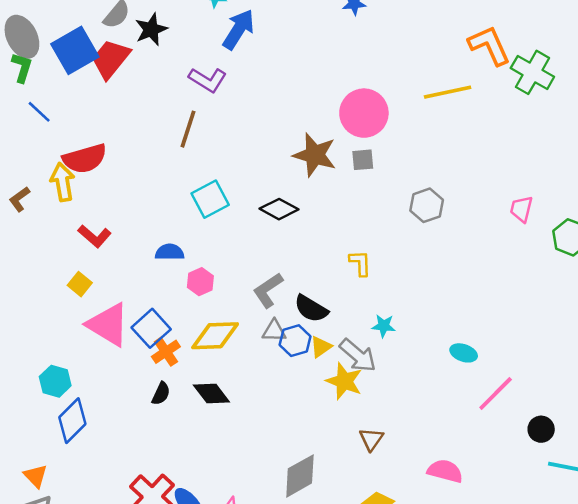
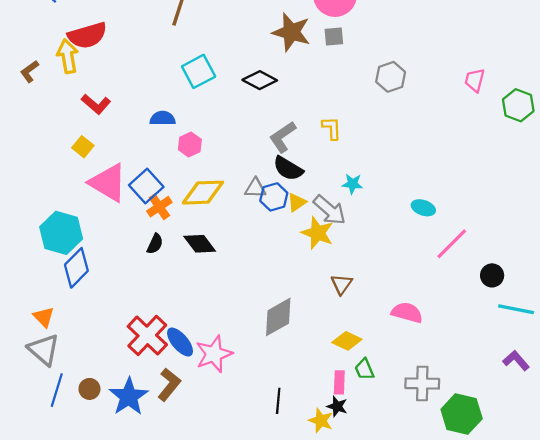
gray L-shape: (268, 290) -> (283, 137), moved
cyan hexagon: (55, 381) -> (61, 233), size x1.5

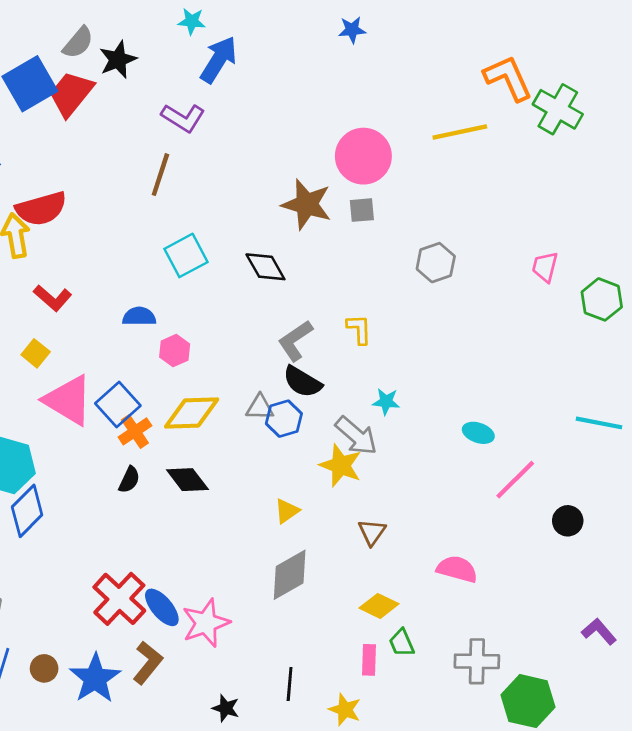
black diamond: (260, 80) -> (265, 267), turned 32
yellow triangle: (297, 202) -> (287, 511), moved
cyan line: (516, 309) -> (599, 423), moved
black star: (337, 406) -> (226, 708), moved

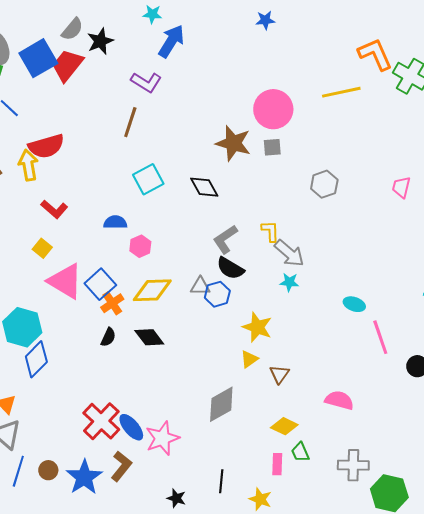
gray arrow: (356, 436) -> (289, 253), moved
pink line: (515, 480) -> (380, 337), turned -64
yellow triangle: (287, 511) -> (249, 359), moved

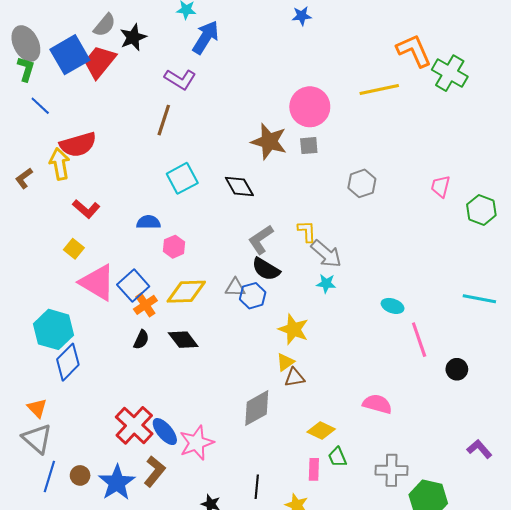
brown triangle: (279, 374) -> (294, 377), moved, turned 45

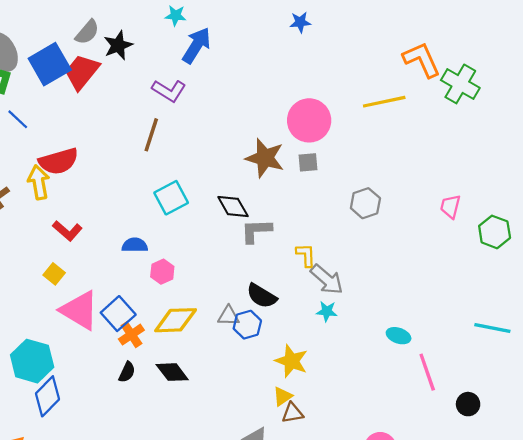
gray L-shape: (261, 240) -> (256, 231), moved, turned 32

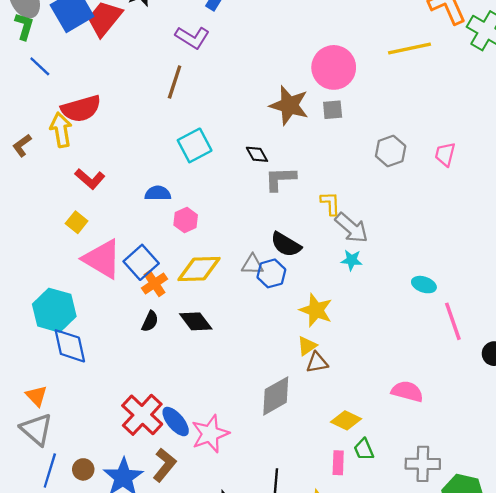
black diamond: (233, 207) -> (257, 154), size x0.7
pink trapezoid: (450, 207) -> (445, 154), moved
blue diamond: (48, 396) -> (70, 346), turned -57

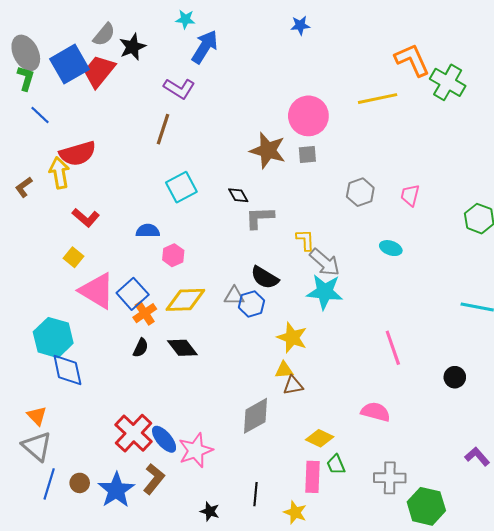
cyan star: (352, 260) -> (325, 292), size x1.8
cyan ellipse: (424, 285) -> (391, 248), moved
pink line: (453, 321) -> (393, 348), moved
yellow triangle: (307, 346) -> (284, 370), turned 30
pink rectangle: (338, 463) -> (312, 477), size x1.4

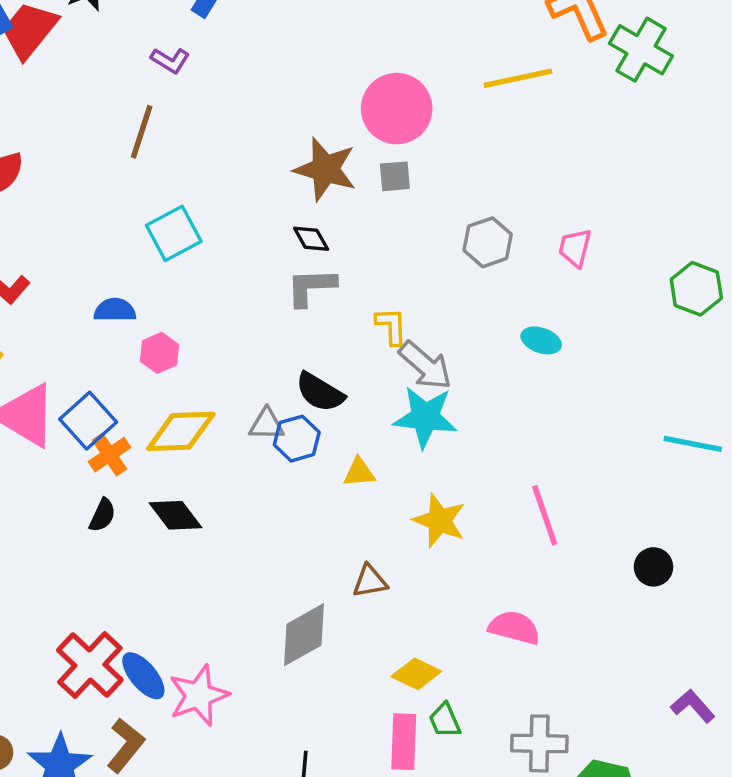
purple L-shape: (179, 88) -> (170, 60), size x0.7
black diamond: (238, 195) -> (311, 239), moved
yellow star: (292, 338) -> (439, 521), moved
yellow triangle: (284, 370) -> (359, 472), moved

